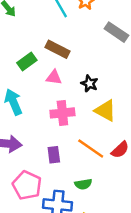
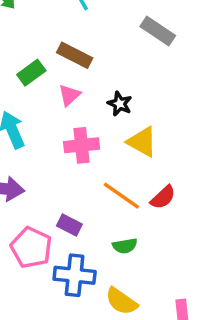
pink triangle: (54, 77) -> (69, 95), turned -49
purple rectangle: (54, 155) -> (69, 225), moved, turned -56
green semicircle: (83, 184) -> (125, 246), moved

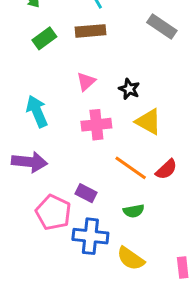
brown rectangle: (75, 55) -> (90, 31), moved, turned -32
green rectangle: (31, 73) -> (44, 38), moved

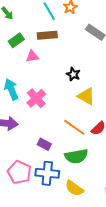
pink triangle: (86, 82) -> (32, 56), moved, turned 32
pink cross: (96, 125) -> (36, 98), moved, turned -36
green semicircle: (134, 211) -> (76, 156), size x1.6
pink pentagon: (53, 212) -> (19, 172), moved

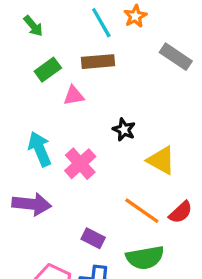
black star: (73, 74) -> (124, 130), moved

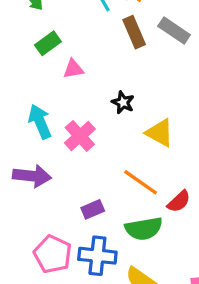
brown rectangle: (98, 62) -> (134, 32), moved, turned 72
red semicircle: (181, 212) -> (179, 201), moved
purple rectangle: (93, 238) -> (93, 209), turned -50

